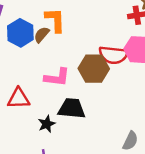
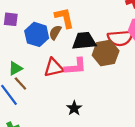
red triangle: (19, 98) -> (54, 68), moved
black trapezoid: (72, 108) -> (84, 41), moved

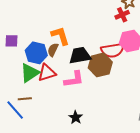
green triangle: (15, 68) -> (30, 73), moved, size x1.5
red triangle: (54, 68) -> (47, 73), moved
brown line: (20, 83) -> (25, 99), turned -48

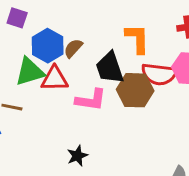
orange L-shape: (60, 36) -> (137, 39), moved
black trapezoid: (80, 55) -> (110, 68), turned -115

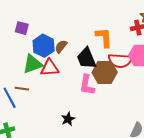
pink L-shape: (91, 100) -> (87, 85), moved, turned 95

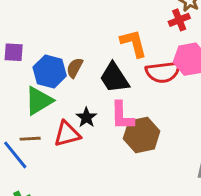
red triangle: (50, 68) -> (67, 134), moved
brown hexagon: (105, 72) -> (142, 135), moved
black star: (68, 119) -> (86, 117), moved

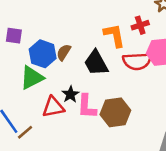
red cross: (179, 20) -> (140, 25), moved
pink L-shape: (122, 116) -> (87, 107), moved
brown line: (30, 139) -> (25, 132), moved, turned -42

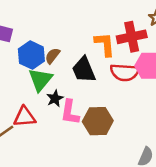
red cross: (140, 25) -> (132, 37), size x1.6
green triangle: (32, 78) -> (40, 80), moved, turned -30
red triangle: (53, 107) -> (25, 117), moved

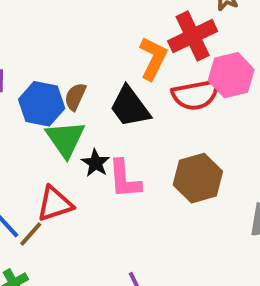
orange L-shape: (105, 44) -> (153, 58), turned 45
brown hexagon: (98, 121) -> (198, 178), moved

